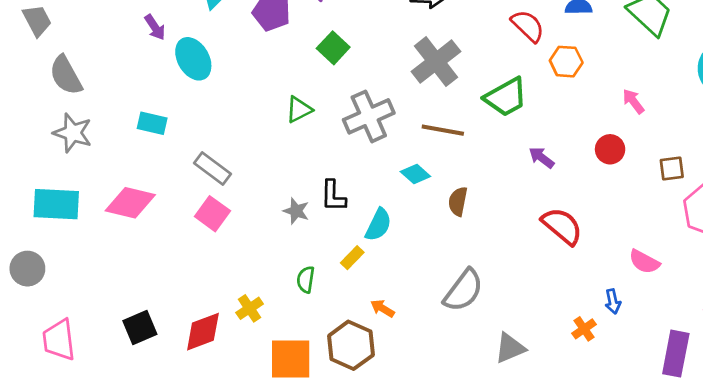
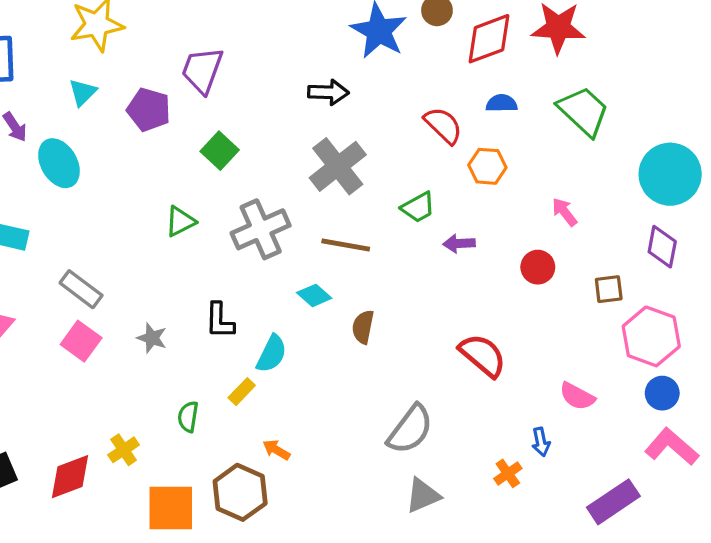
green trapezoid: (506, 97) -> (418, 207), size x0.7
purple arrow: (542, 158) -> (459, 243), moved, turned -40
gray star: (296, 211) -> (152, 338), moved
gray semicircle: (463, 290) -> (410, 429), moved
purple rectangle: (676, 354) -> (613, 502), turned 45

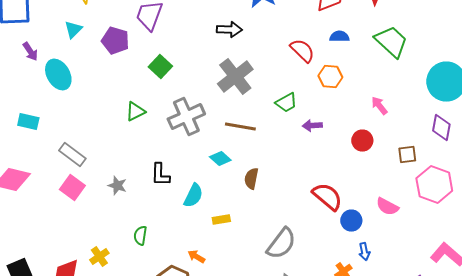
yellow rectangle: (242, 392) -> (221, 220), moved, turned 36
blue circle: (662, 393) -> (351, 220), moved
pink semicircle: (577, 396) -> (387, 206), moved

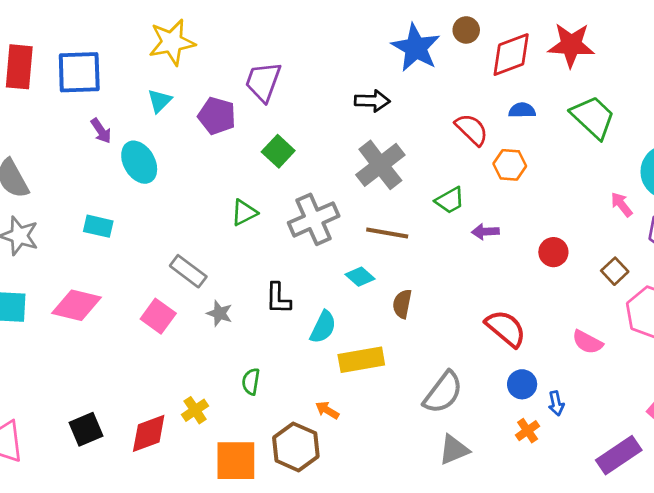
pink arrow: (379, 106) -> (622, 204), moved
gray rectangle: (72, 154) -> (188, 271), moved
brown square: (407, 154) -> (615, 271), turned -36
yellow rectangle: (221, 220) -> (361, 360), size x1.8
blue circle: (351, 220) -> (522, 384), moved

